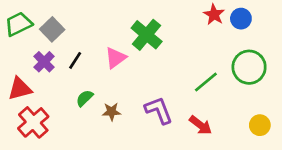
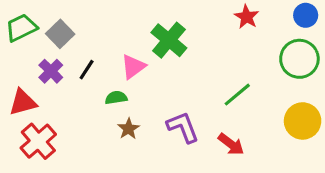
blue circle: (241, 19) -> (306, 15), moved
green circle: (249, 67) -> (299, 59), moved
green semicircle: (85, 98) -> (116, 98), moved, turned 36
brown star: (111, 112) -> (128, 129), turned -30
yellow circle: (260, 125) -> (303, 121), moved, size x1.5

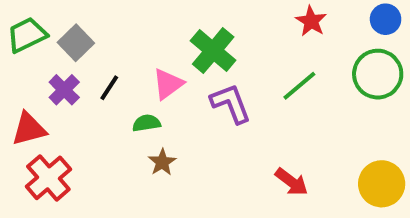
green line: (237, 95) -> (299, 86), moved
yellow circle: (303, 121) -> (382, 184), moved
purple L-shape: (183, 127) -> (231, 103), moved

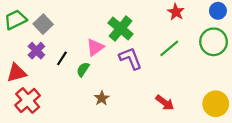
black line: (109, 88) -> (62, 58), moved
green semicircle: (146, 123) -> (83, 69), turned -48
brown star: (162, 162) -> (102, 98), moved

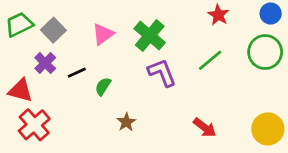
pink triangle: (95, 47) -> (103, 34), moved
black line: (62, 58) -> (77, 73), turned 32
red triangle: (17, 73) -> (20, 90), turned 30

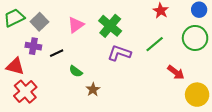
purple cross: (45, 63) -> (33, 46), turned -35
purple L-shape: (162, 73) -> (119, 53), turned -50
green semicircle: (103, 86) -> (76, 71), moved, turned -88
red arrow: (205, 128) -> (176, 72), moved

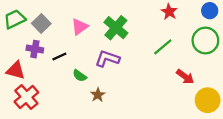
purple L-shape: (119, 53) -> (107, 59), moved

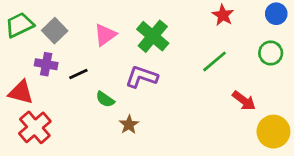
green circle: (205, 41) -> (271, 53), size x0.7

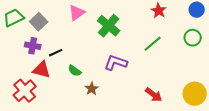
pink triangle: (105, 35) -> (77, 13), moved
purple L-shape: (142, 77) -> (116, 63), moved
red triangle: (21, 92) -> (42, 70), moved
red arrow: (244, 101) -> (154, 95), moved

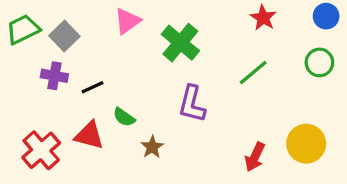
purple L-shape: (116, 63) -> (192, 104), turned -95
red triangle: (42, 70) -> (89, 135), moved
yellow circle: (195, 94) -> (306, 144), moved
red arrow: (154, 95) -> (255, 157), turned 78

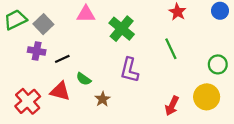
pink triangle: (127, 21) -> (86, 14), turned 36
green circle: (319, 62) -> (218, 64), moved
green line: (253, 72) -> (171, 49), turned -75

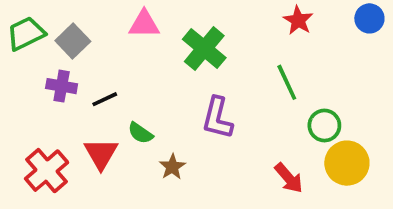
green circle: (218, 64) -> (324, 125), moved
red triangle: (60, 91) -> (101, 154), turned 45
red arrow: (172, 106) -> (289, 178), turned -66

